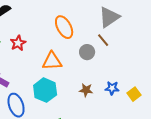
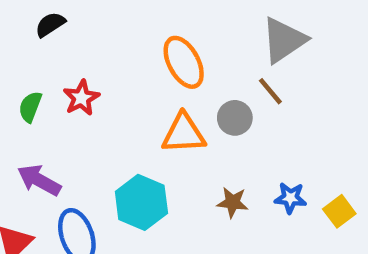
orange triangle: (52, 61) -> (184, 133), moved

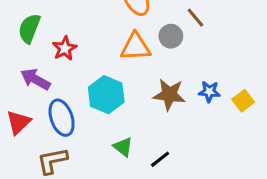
red star: (81, 98) -> (65, 48), moved
green semicircle: (30, 107) -> (29, 28), size x1.4
brown star: (233, 202) -> (169, 95), size x1.5

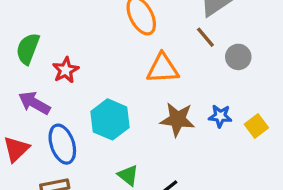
gray circle: (171, 36) -> (238, 57), moved
orange triangle: (135, 47) -> (163, 68), moved

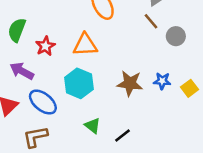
orange triangle: (163, 68) -> (85, 45), moved
blue ellipse: (62, 144) -> (43, 102), turned -32

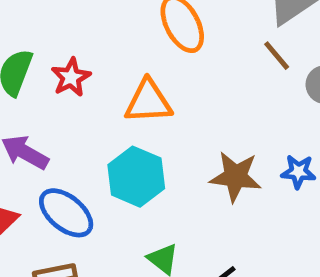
red star: (45, 46) -> (71, 77), moved

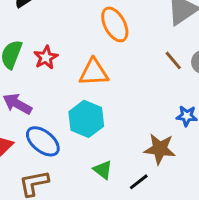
brown line: (277, 56) -> (173, 60), moved
brown star: (235, 177) -> (160, 149), moved

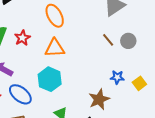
orange ellipse: (115, 24) -> (55, 16), moved
brown star: (160, 149) -> (99, 99), turned -30

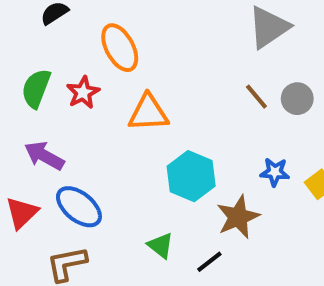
orange ellipse: (55, 16) -> (120, 48), moved
cyan hexagon: (50, 79) -> (191, 176), moved

